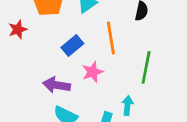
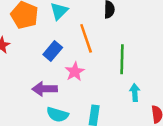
cyan arrow: (128, 106) -> (135, 93), moved

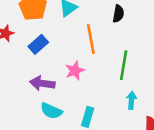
blue rectangle: (53, 51) -> (38, 44), moved

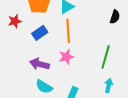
black semicircle: (118, 14) -> (115, 17), moved
orange line: (91, 39) -> (68, 31), moved

